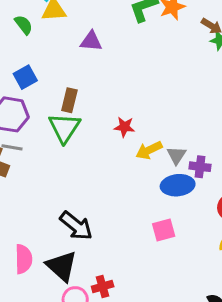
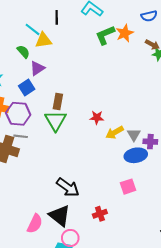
purple triangle: (91, 41) -> (37, 68), moved, turned -35
pink semicircle: (23, 259) -> (35, 224), moved, turned 30
red cross: (103, 287) -> (100, 214), moved

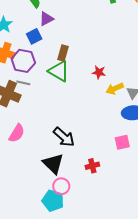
green triangle: (56, 121) -> (59, 71), turned -35
pink semicircle: (35, 224) -> (17, 133), moved

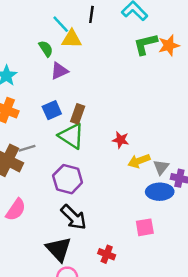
blue square: (34, 36) -> (52, 110), moved
purple hexagon: (23, 61) -> (68, 179), moved
gray line: (23, 83) -> (27, 148), turned -32
red cross: (92, 166) -> (107, 254), turned 32

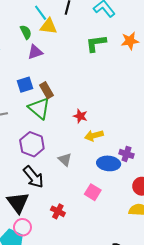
green L-shape: (145, 44) -> (96, 43), moved
brown rectangle: (78, 114) -> (47, 90), turned -56
gray triangle: (161, 167) -> (65, 160), moved, turned -32
pink square: (145, 227) -> (93, 192), turned 35

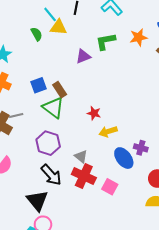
purple triangle: (35, 52) -> (83, 56), moved
blue ellipse: (109, 163) -> (124, 158), turned 50
red cross: (58, 211) -> (84, 176), moved, size x1.6

